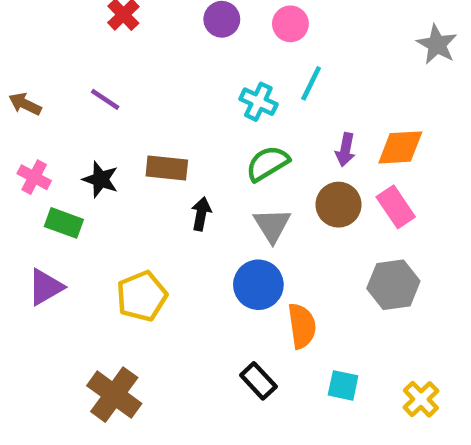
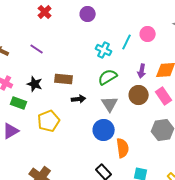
pink circle: (290, 24) -> (148, 34), moved
black arrow: (201, 214) -> (79, 99), turned 72
yellow pentagon: (142, 296) -> (49, 121), moved

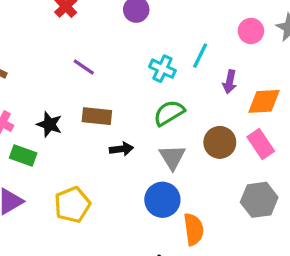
pink circle: (148, 34) -> (251, 31), moved
purple line: (37, 49) -> (84, 67), moved
purple arrow: (142, 71) -> (230, 82), moved
yellow pentagon: (49, 121) -> (72, 205), moved

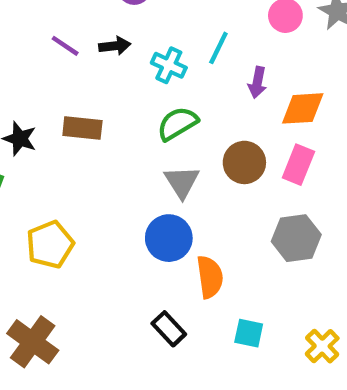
purple line: (84, 67) -> (65, 46), moved
pink rectangle: (261, 144) -> (298, 165), turned 56
black arrow: (121, 149) -> (115, 46), moved

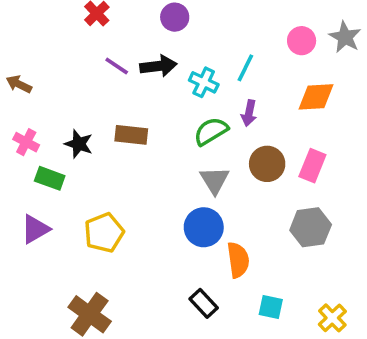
black arrow: (115, 46) -> (158, 66), size x1.4
purple arrow: (257, 83) -> (249, 113), moved
orange diamond: (303, 108) -> (316, 97), moved

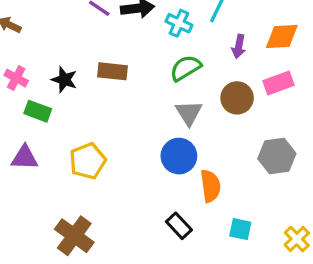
purple arrow: (249, 113) -> (239, 46), moved
pink rectangle: (312, 166) -> (279, 83), moved, turned 48
purple triangle: (35, 229) -> (25, 158), turned 32

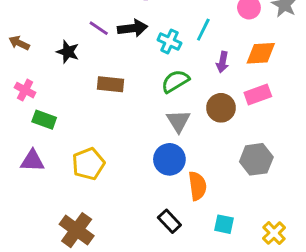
black star: (64, 80) -> (68, 52), moved

